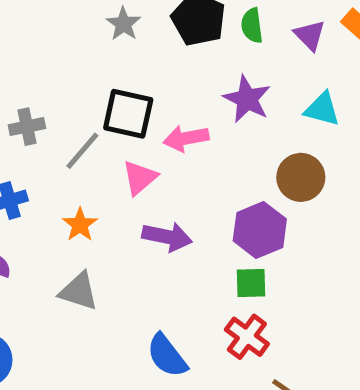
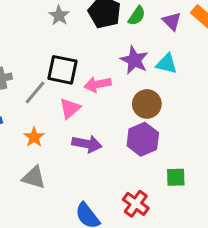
green semicircle: (252, 26) -> (137, 16), turned -138
cyan triangle: (322, 109) -> (167, 64), moved
brown circle: (301, 177) -> (147, 104), moved
green square: (251, 283) -> (176, 177), moved

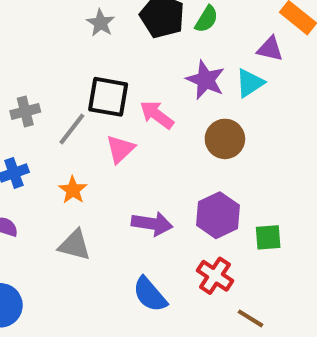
purple triangle: (172, 21) -> (270, 49), moved, turned -30
cyan triangle: (167, 64) -> (250, 83), turned -45
pink arrow: (98, 84) -> (157, 115), turned 50
purple hexagon: (143, 139) -> (218, 215), moved
purple arrow: (87, 144) -> (152, 224), moved

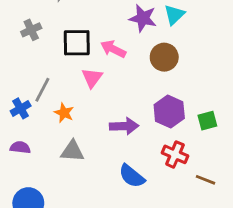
gray cross: (25, 111) -> (31, 30), moved
gray line: (72, 129) -> (42, 90), moved

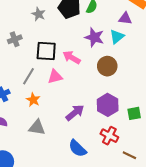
pink triangle: (92, 78) -> (55, 77), turned 35
gray line: (42, 90) -> (28, 76), moved
purple arrow: (124, 126) -> (75, 113), turned -42

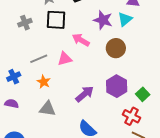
black square: (46, 51) -> (56, 20), moved
gray line: (28, 76) -> (39, 59), turned 36
green square: (134, 113) -> (143, 94), turned -32
red cross: (109, 136) -> (131, 116), moved

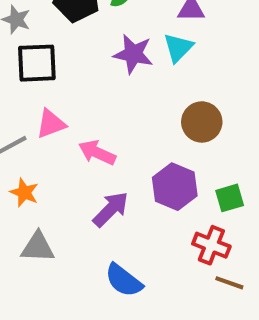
pink arrow: (81, 40) -> (97, 153), moved
brown circle: (116, 48) -> (202, 122), moved
pink triangle: (65, 59) -> (51, 124), moved
green square: (143, 94) -> (230, 198), turned 32

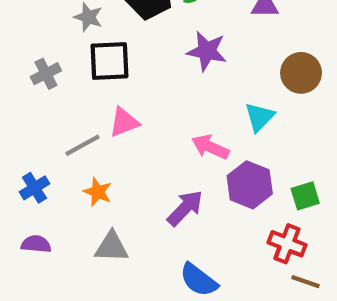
cyan triangle: (178, 48) -> (259, 117), moved
brown circle: (202, 122) -> (301, 73), moved
pink arrow: (97, 153) -> (210, 147), moved

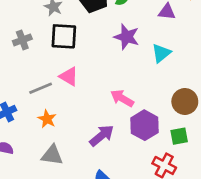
brown circle: (301, 73) -> (185, 101), moved
cyan triangle: (259, 117) -> (161, 53), moved
pink triangle: (124, 122) -> (69, 76), turned 45

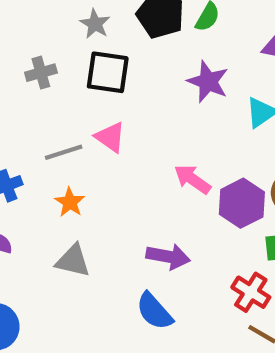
purple hexagon: (145, 125) -> (242, 203), moved
purple arrow: (102, 136) -> (168, 257), moved, turned 45

